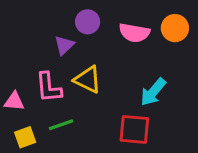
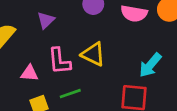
purple triangle: (64, 45) -> (46, 20), moved

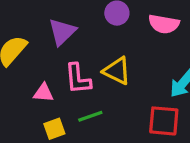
purple triangle: (46, 20) -> (62, 32), size x1.4

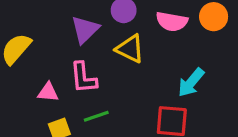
purple triangle: (62, 32) -> (85, 30), moved
yellow triangle: (117, 71) -> (130, 49), moved

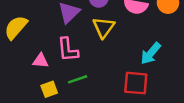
yellow triangle: (130, 49) -> (104, 27), turned 40

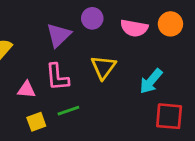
yellow triangle: (104, 27) -> (103, 67), moved
red square: (136, 83) -> (169, 116), moved

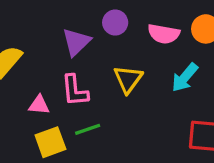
cyan arrow: (151, 81) -> (185, 78), moved
yellow square: (36, 122) -> (50, 142), size x1.4

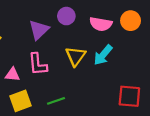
cyan arrow: (185, 78) -> (103, 55), moved
green line: (88, 129) -> (56, 101), moved

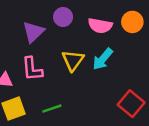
red square: (129, 96) -> (131, 104), turned 35

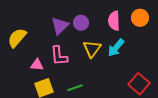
purple circle: (63, 17) -> (81, 23), moved
pink semicircle: (100, 26) -> (114, 21), turned 78

